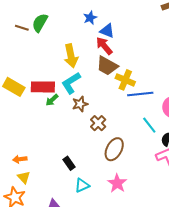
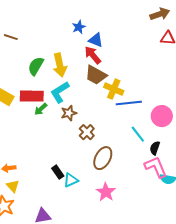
green semicircle: (40, 23) -> (36, 66), moved
cyan triangle: (82, 185) -> (71, 180), moved

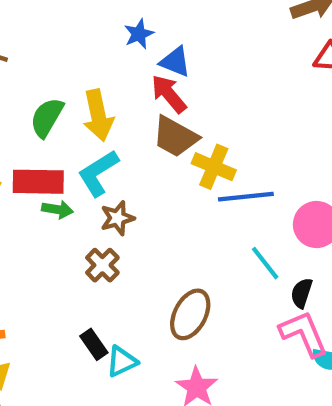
green arrow: (41, 109) -> (57, 210), turned -128
brown cross: (87, 132) -> (102, 265), moved

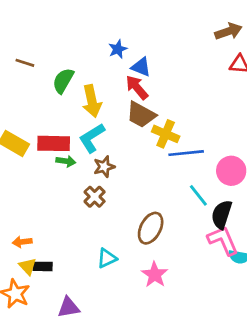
green semicircle: (47, 117) -> (63, 81), moved
black semicircle: (302, 293) -> (222, 214), size x1.5
black rectangle: (94, 344) -> (43, 266), moved, turned -54

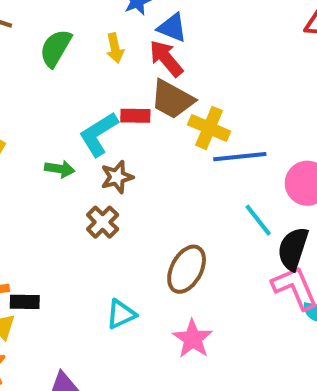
yellow arrow: (92, 101) -> (115, 48), moved, size x0.6
red rectangle: (54, 143) -> (135, 116), moved, size x0.6
black rectangle: (43, 266) -> (25, 302), moved

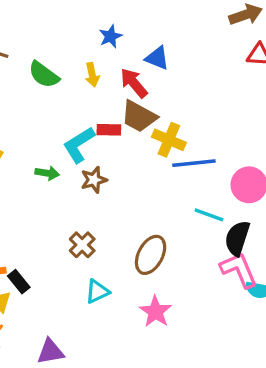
blue triangle: (172, 28) -> (157, 58), moved
green semicircle: (56, 48) -> (44, 75), turned -84
cyan line: (258, 220) -> (209, 215), turned -32
brown cross: (103, 222) -> (82, 245), moved
black rectangle: (25, 302) -> (19, 282), turned 50

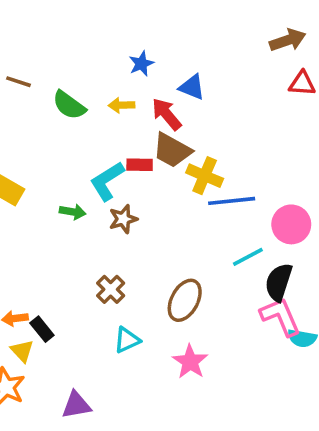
yellow arrow: (92, 75) -> (121, 105), turned 100
cyan line: (209, 215) -> (248, 257), turned -48

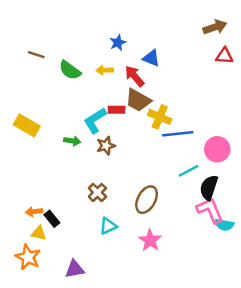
yellow triangle: (22, 351) -> (39, 233), turned -35

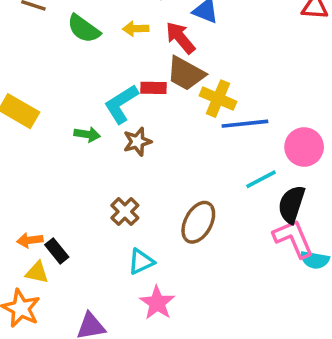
pink star: (150, 240) -> (157, 303), moved

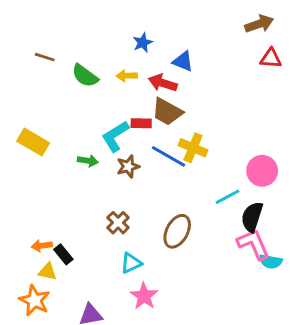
red arrow: (180, 38) -> (163, 83), turned -32
yellow cross: (218, 99) -> (193, 148), moved
blue line: (245, 124) -> (169, 156), moved, turned 36

